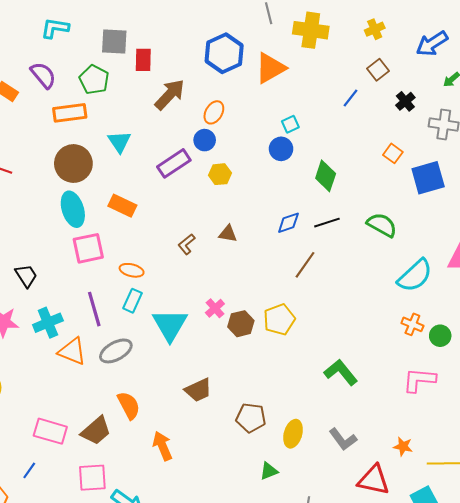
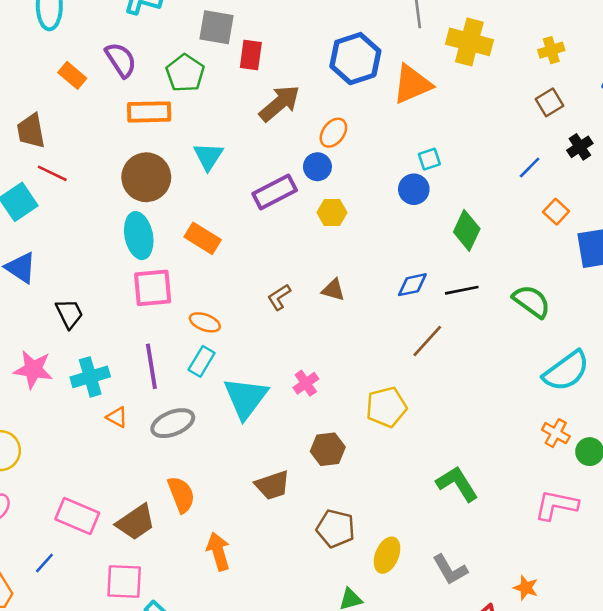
blue line: (350, 98) -> (530, 168), moved
brown hexagon: (241, 324) -> (328, 449), moved
orange triangle: (72, 351) -> (117, 417), size x0.6

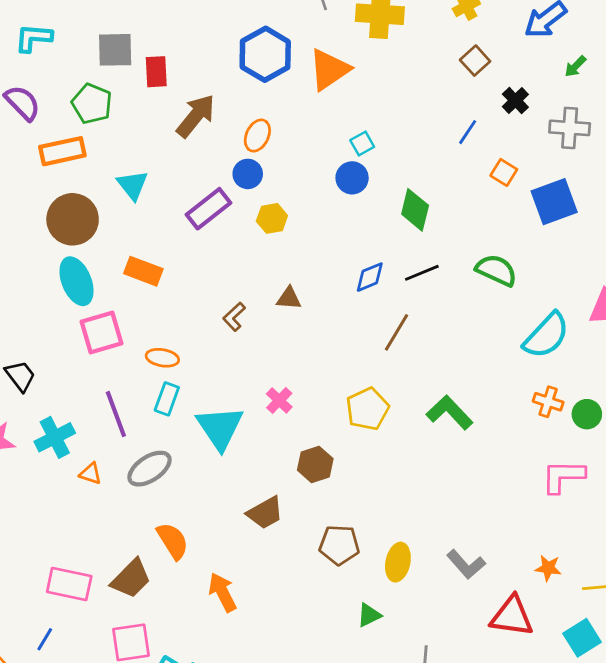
green L-shape: (457, 484) -> (450, 412), moved

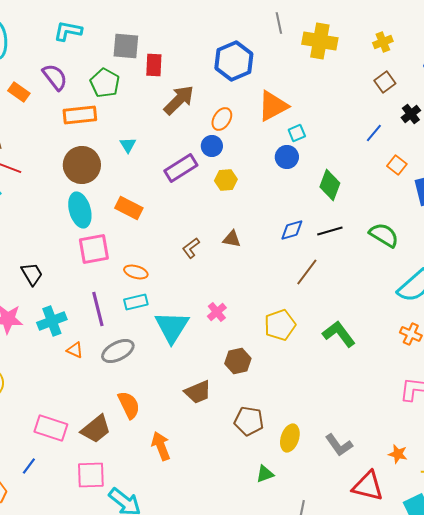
orange triangle: (329, 70) -> (273, 106), moved
cyan triangle: (133, 185) -> (128, 145), size x0.7
cyan rectangle: (167, 399) -> (136, 302), turned 50

